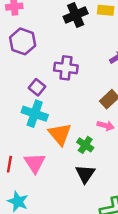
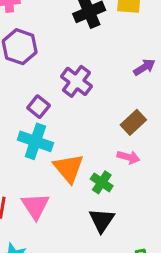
purple cross: (66, 68) -> (76, 81), turned 30

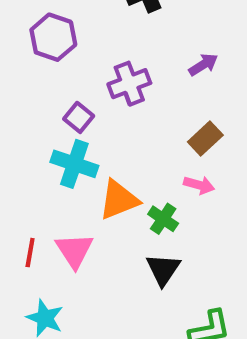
purple arrow: (144, 67) -> (203, 65), moved
purple cross: (76, 81) -> (129, 84), turned 32
orange triangle: (69, 168) -> (119, 200), turned 48

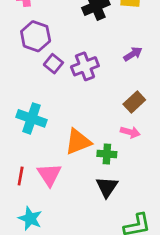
purple square: (79, 117) -> (53, 64), moved
cyan cross: (74, 164) -> (32, 118), moved
green cross: (163, 219) -> (107, 154), turned -30

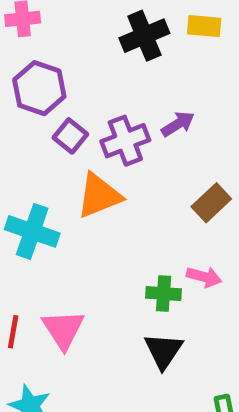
purple arrow: (133, 54) -> (178, 124), moved
pink arrow: (130, 132) -> (204, 277), moved
orange triangle: (78, 142) -> (99, 196), moved

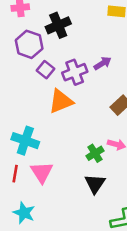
black cross: (144, 36) -> (58, 25), moved
cyan cross: (32, 231) -> (25, 141), moved
green cross: (164, 294) -> (95, 153), turned -36

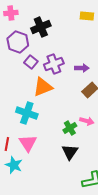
purple arrow: (103, 63) -> (82, 68), moved, turned 32
cyan cross: (25, 141) -> (27, 113), moved
cyan star: (24, 213) -> (14, 165), moved

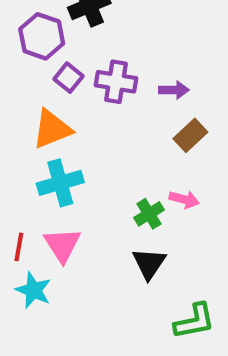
purple cross: (54, 64) -> (116, 82), turned 30
orange triangle: (43, 87) -> (52, 129), moved
cyan cross: (27, 113) -> (60, 183), turned -35

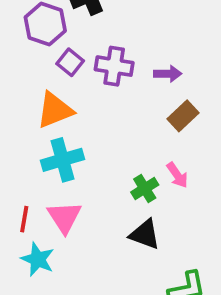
pink arrow: (184, 199) -> (177, 175), turned 40
black triangle: (149, 263) -> (145, 234), turned -44

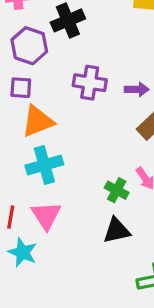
purple square: (70, 62) -> (21, 88), moved, turned -35
green cross: (145, 189) -> (117, 190), turned -30
black triangle: (145, 234) -> (117, 231), turned -32

